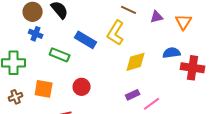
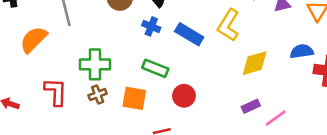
blue cross: (36, 34) -> (151, 26), moved
green rectangle: (60, 55) -> (155, 68), moved
brown cross: (16, 97) -> (98, 94), moved

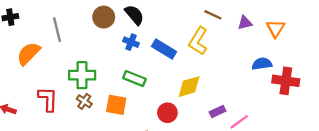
yellow diamond: (255, 63) -> (189, 87), moved
brown cross: (98, 94) -> (84, 101), turned -35
red circle: (184, 96) -> (167, 113), moved

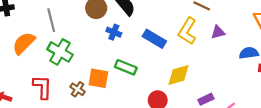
purple triangle: (245, 23) -> (218, 32), moved
blue cross: (131, 42) -> (114, 32), moved
green cross: (82, 75) -> (60, 52), moved, turned 30
orange square: (116, 105) -> (98, 78), moved

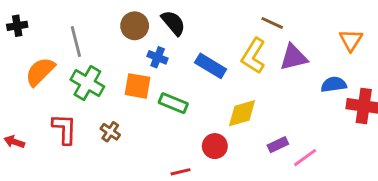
purple triangle: (218, 32) -> (294, 57), size x1.5
orange square: (98, 78) -> (137, 86), moved

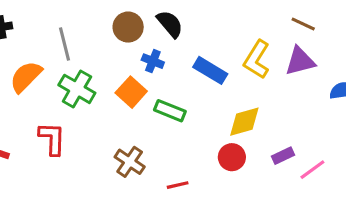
brown line: (272, 23) -> (303, 24), moved
orange square: (137, 86) -> (131, 92), turned 32
brown cross: (110, 132) -> (130, 162), moved, size x1.4
red circle: (215, 146) -> (232, 157), moved

